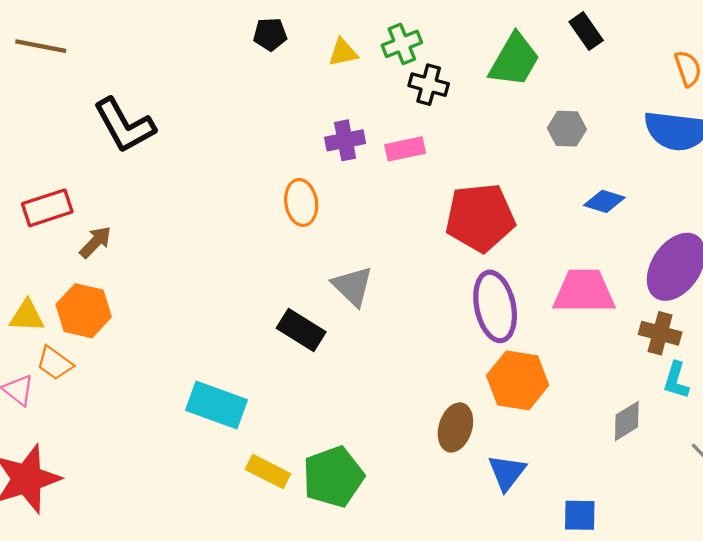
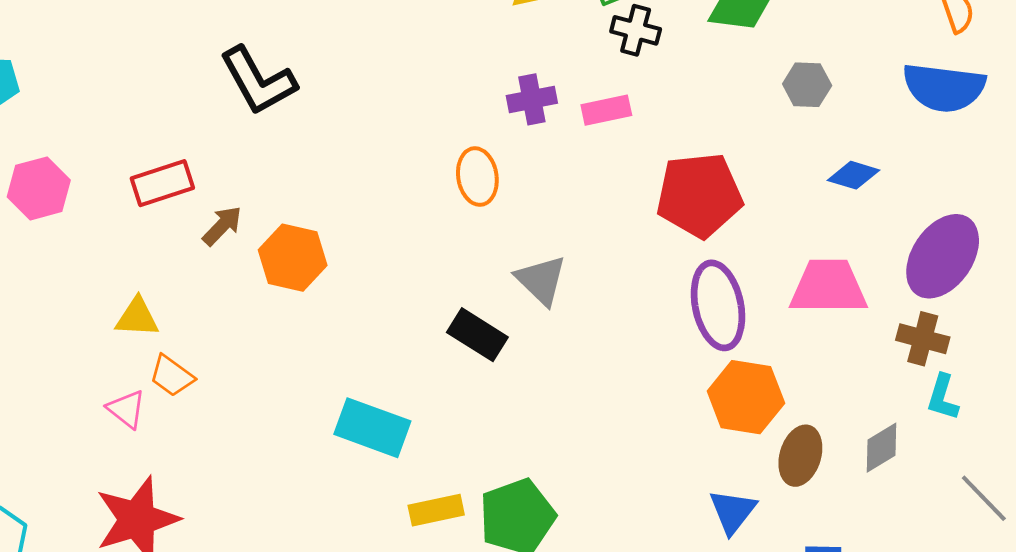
orange hexagon: (84, 311) -> (293, 258), moved
brown ellipse: (455, 427) -> (800, 456), moved
yellow rectangle: (268, 471) -> (436, 510), turned -39

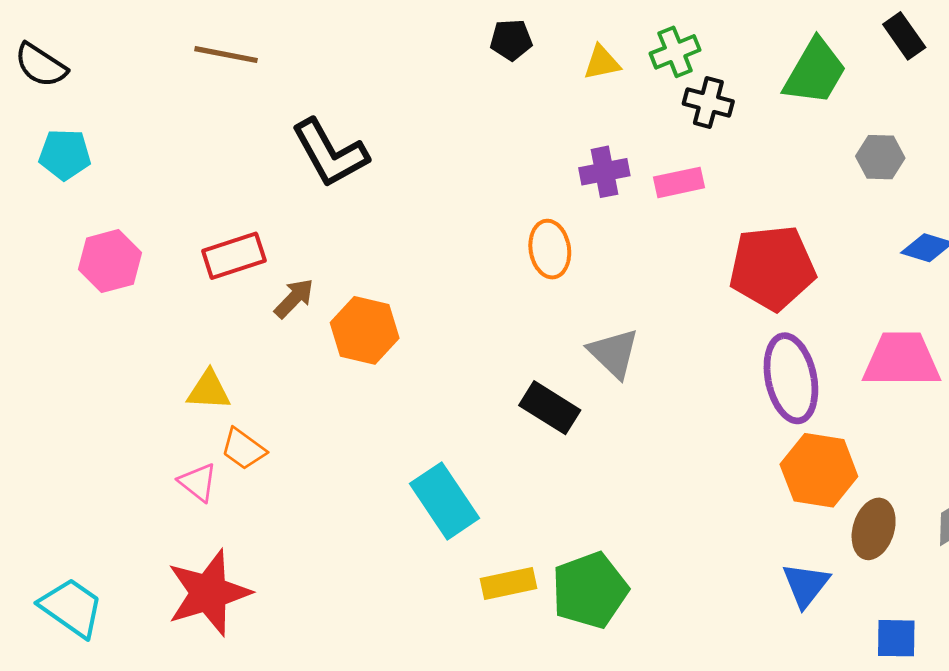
cyan rectangle: (372, 428) -> (445, 501), turned 36

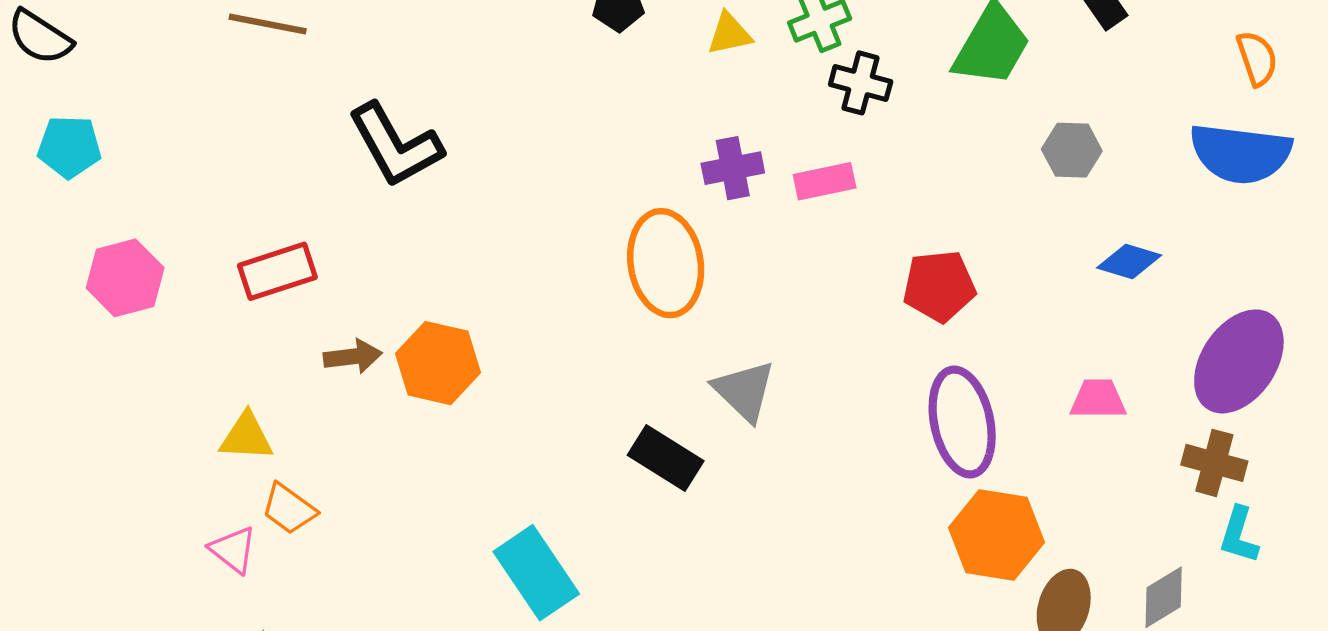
orange ellipse: (550, 249) -> (666, 263), size x1.5
red pentagon: (772, 268) -> (939, 286), size x0.7
brown arrow: (294, 298) -> (353, 356), moved, turned 39
pink trapezoid: (902, 360) -> (1098, 399), size x0.6

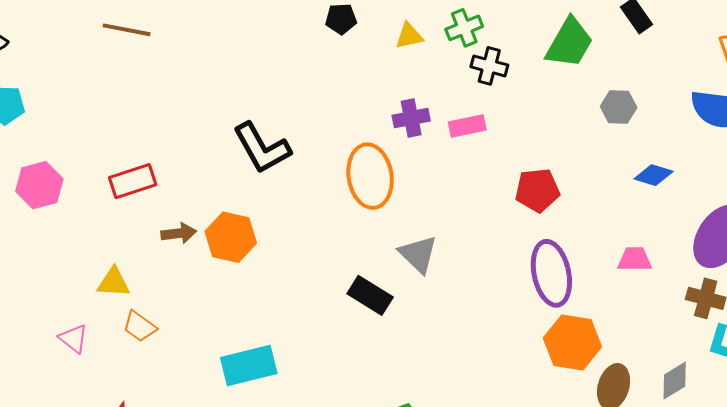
black L-shape: (395, 145) -> (262, 148), moved
pink triangle: (233, 550) -> (73, 338), moved
cyan rectangle: (536, 573) -> (249, 366), moved, turned -70

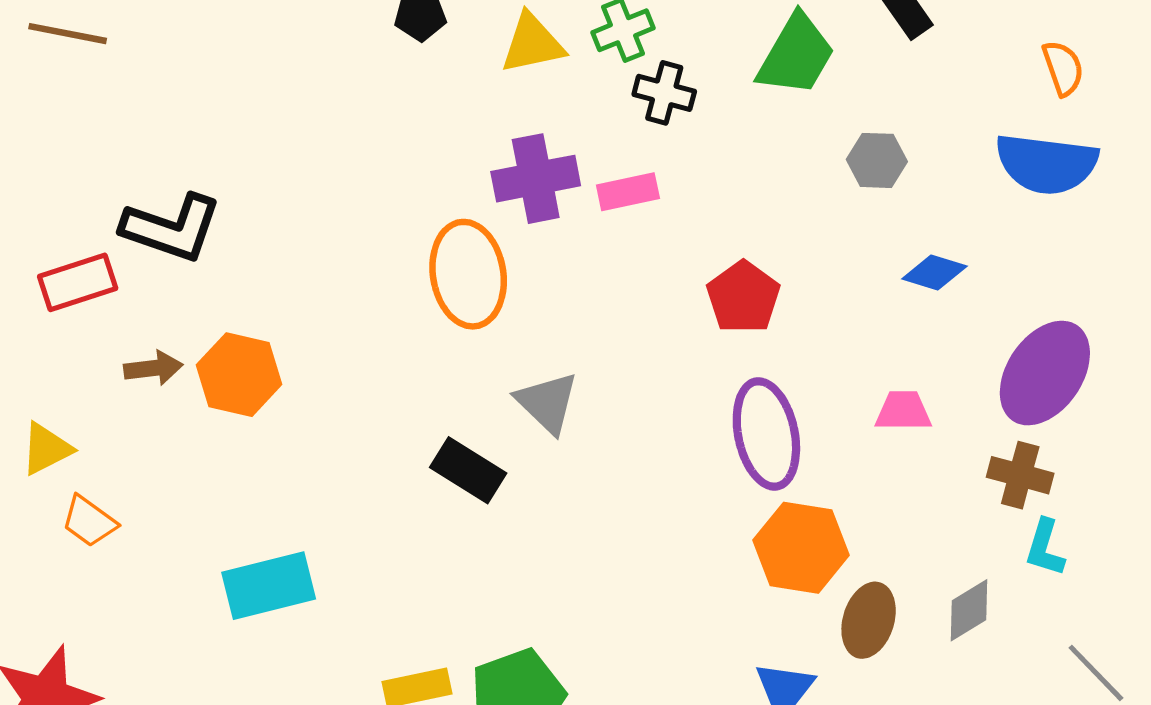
yellow triangle: (409, 36) -> (532, 43), size x1.4
purple cross: (411, 118) -> (536, 179), size x1.4
black L-shape: (262, 148) -> (172, 228), moved, turned -42
red pentagon: (537, 190) -> (743, 297), turned -30
yellow triangle: (114, 282) -> (46, 449), turned -30

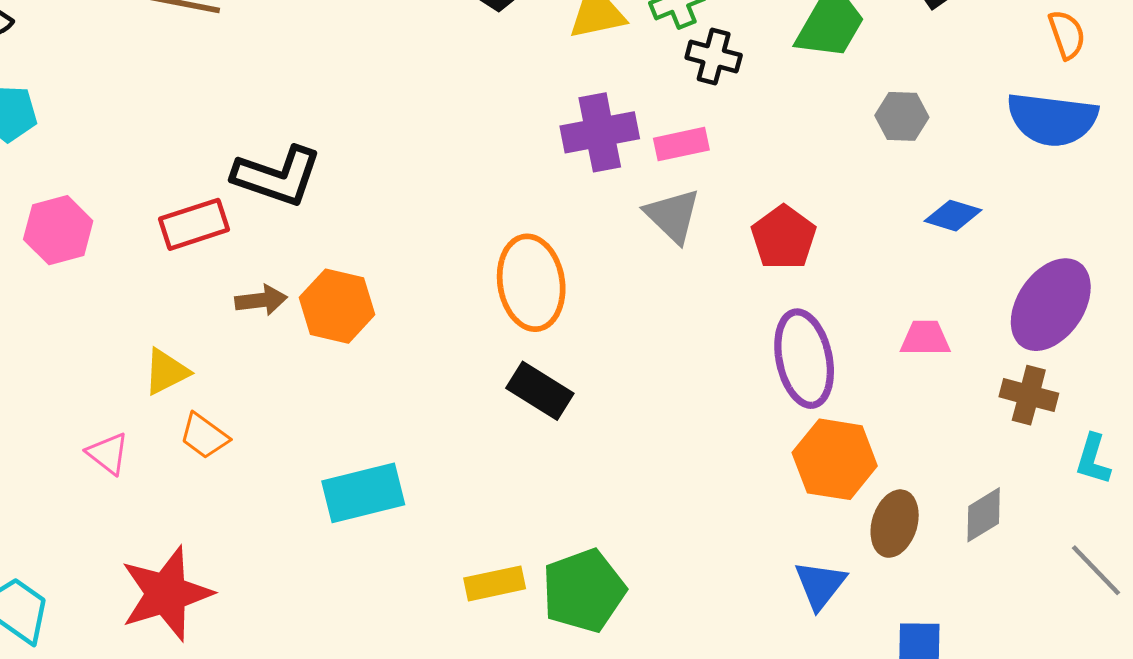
orange ellipse: (468, 274) -> (531, 283), moved
gray triangle: (547, 403) -> (673, 216), moved
cyan L-shape: (1045, 548) -> (1093, 459), moved

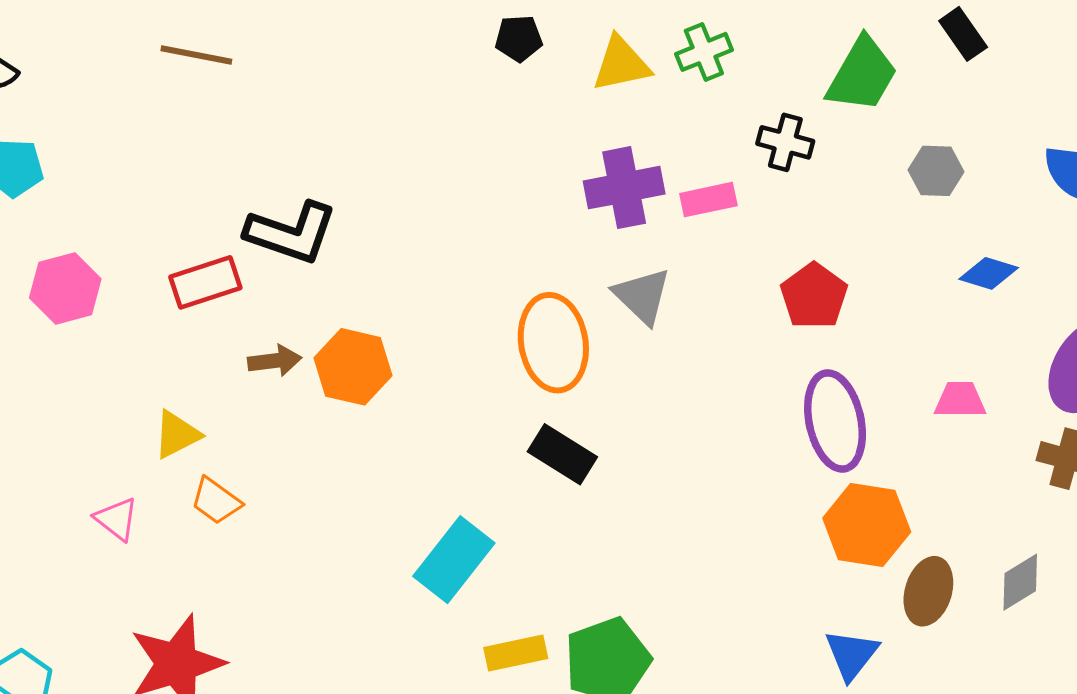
black cross: (714, 56) -> (785, 142), moved
gray triangle: (673, 216) -> (642, 296), moved
cyan rectangle: (363, 493) -> (454, 560), moved, turned -38

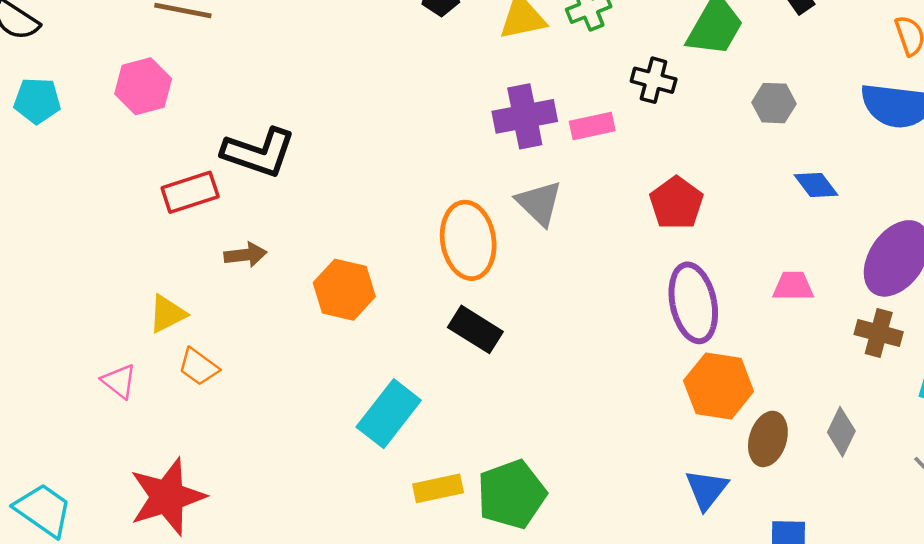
blue diamond: (989, 273) -> (816, 185), turned 36
pink hexagon: (65, 288) -> (143, 86), moved
orange hexagon: (353, 367) -> (344, 290), moved
gray diamond: (1020, 582) -> (841, 432), turned -33

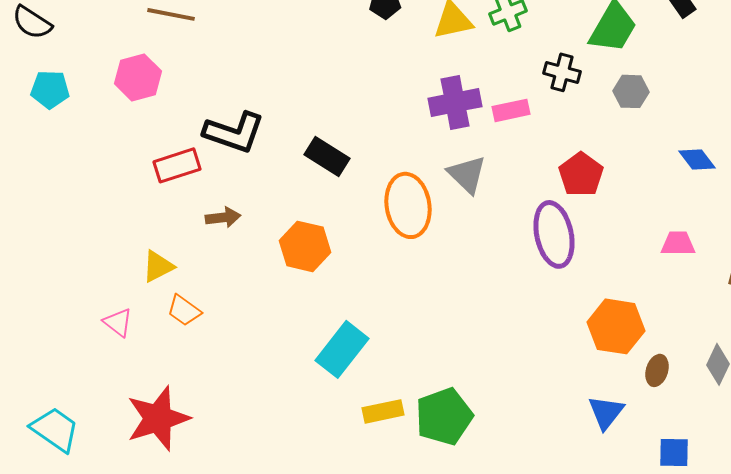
gray hexagon: (774, 103) -> (631, 91), moved
purple ellipse: (693, 303) -> (554, 234), moved
black rectangle: (475, 329) -> (327, 156), moved
brown ellipse: (768, 439) -> (657, 370), size x0.7

